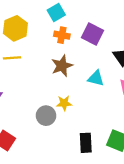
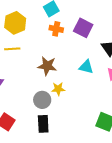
brown star: (62, 66) -> (47, 66), moved, turned 30
black rectangle: (86, 143) -> (43, 124), moved

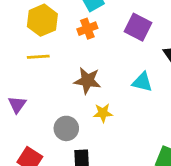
orange cross: (56, 29) -> (87, 29), moved, turned -32
gray circle: (42, 100) -> (66, 128), moved

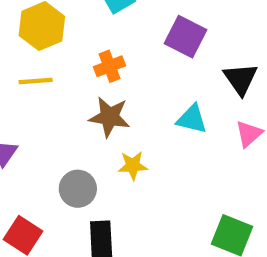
orange cross: (87, 29) -> (110, 66), moved

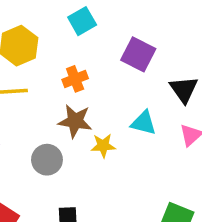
yellow star: (133, 165) -> (103, 146), moved
gray circle: (78, 189) -> (47, 160), moved

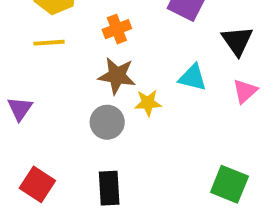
gray circle: (47, 160) -> (107, 122), moved

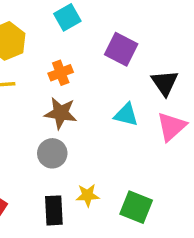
pink triangle: (245, 91) -> (171, 126), size x1.4
yellow star: (148, 103) -> (88, 195), moved
green square: (229, 184) -> (136, 207), moved

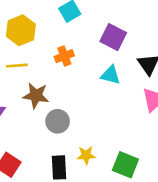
brown star: (61, 113) -> (36, 95), moved
cyan triangle: (126, 115) -> (111, 75), moved

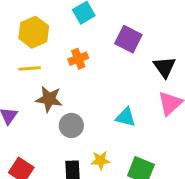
cyan triangle: (111, 75) -> (126, 117), moved

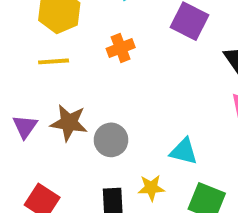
brown star: (49, 99) -> (69, 123), moved
cyan triangle: (126, 117) -> (184, 151), moved

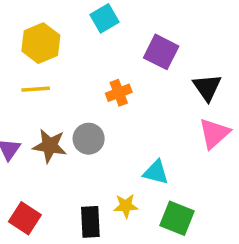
orange cross: (121, 48) -> (119, 93), moved
gray circle: (111, 140) -> (89, 139), moved

